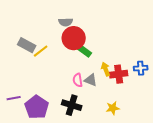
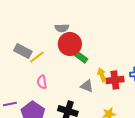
pink semicircle: (78, 80) -> (42, 82), moved

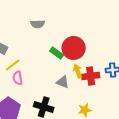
red circle: (70, 44) -> (74, 48), moved
yellow line: (37, 57) -> (13, 65), moved

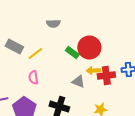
yellow line: (13, 65) -> (35, 54), moved
yellow arrow: (78, 71) -> (93, 70), turned -72

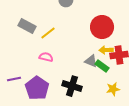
green rectangle: (72, 52) -> (102, 66), moved
pink semicircle: (33, 78) -> (46, 57), turned 112

